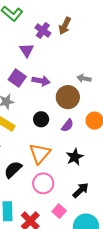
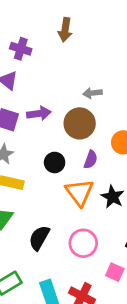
brown arrow: (65, 26) -> (65, 30), moved
orange triangle: (40, 153) -> (79, 192), moved

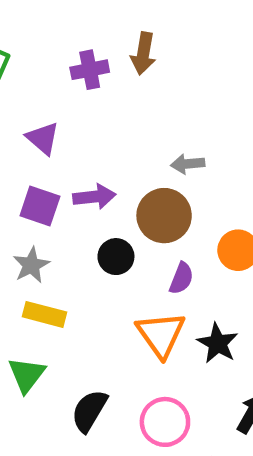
purple cross: (21, 49) -> (90, 70), moved, turned -30
black circle: (55, 162) -> (116, 257), moved

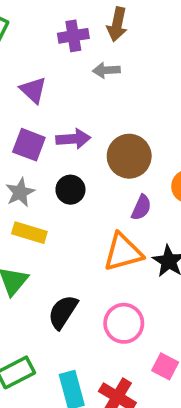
gray arrow: (188, 164) -> (106, 70), moved
black circle: (116, 257) -> (70, 190), moved
orange triangle: (161, 334) -> (123, 252), turned 48

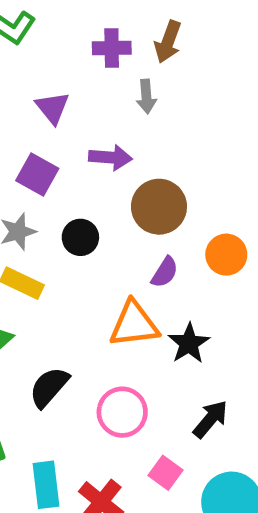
gray arrow: (106, 70) -> (146, 96), turned -100
purple arrow: (73, 139) -> (110, 157), moved

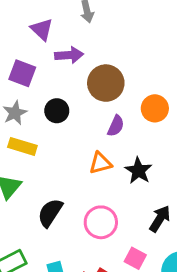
purple triangle: (52, 108) -> (42, 29), moved
orange triangle: (134, 324) -> (100, 163), size x0.7

